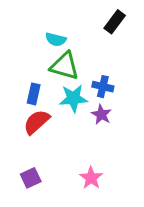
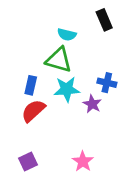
black rectangle: (115, 22) -> (104, 20), turned -60
cyan semicircle: (56, 39) -> (67, 35), moved
blue cross: (103, 87) -> (107, 83), moved

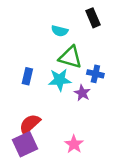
green triangle: (59, 60) -> (70, 57), moved
red semicircle: (33, 111) -> (30, 124), moved
purple square: (28, 161) -> (25, 144), size x1.5

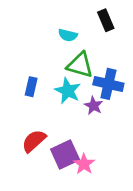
blue cross: (95, 74) -> (108, 84), size x1.5
cyan star: (60, 80) -> (68, 91), turned 30
purple square: (25, 144) -> (65, 154), moved

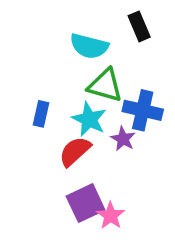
cyan semicircle: (68, 35) -> (89, 46), size x1.5
red semicircle: (34, 141) -> (75, 151), moved

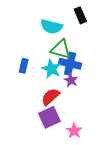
blue cross: (143, 110) -> (70, 64), moved
red semicircle: (75, 151) -> (50, 97), moved
pink star: (111, 216) -> (74, 131), moved

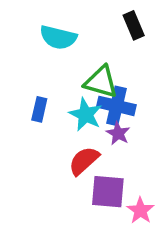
cyan semicircle: (51, 27) -> (58, 37), moved
purple square: (49, 117) -> (108, 192), moved, turned 30
pink star: (74, 131) -> (140, 210), moved

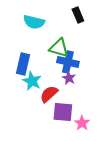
blue rectangle: (39, 109) -> (23, 64), size x1.5
cyan star: (86, 115) -> (32, 81), moved

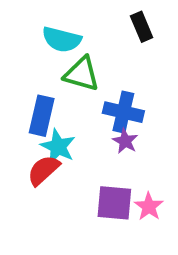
green triangle: (59, 48) -> (82, 74), moved
red semicircle: (49, 94) -> (43, 170), moved
pink star: (82, 123) -> (149, 206), moved

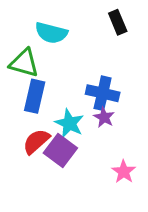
green triangle: (82, 74) -> (24, 63), moved
cyan star: (58, 147) -> (69, 123), moved
purple square: (114, 203) -> (60, 150), moved, turned 32

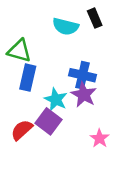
cyan semicircle: (51, 33) -> (66, 27), moved
purple star: (104, 117) -> (84, 95), size x1.5
red semicircle: (36, 141) -> (22, 130), moved

